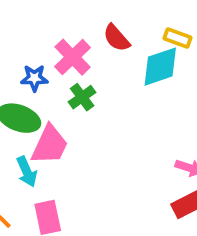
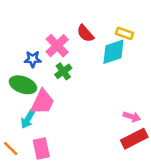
cyan arrow: (27, 172) -> (28, 119), turned 54

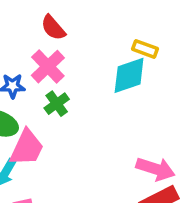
red semicircle: (85, 33) -> (53, 28), moved
pink arrow: (132, 117) -> (156, 169), size x1.5

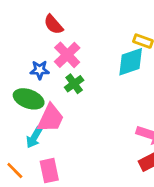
red semicircle: (53, 28) -> (53, 25), moved

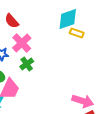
cyan diamond: (131, 62) -> (68, 19), moved

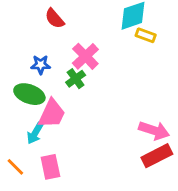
pink cross: (22, 43) -> (85, 56), moved

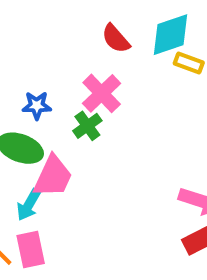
red semicircle: (55, 18) -> (116, 39), moved
pink rectangle: (50, 167) -> (31, 250), moved

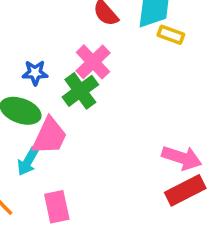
green cross: (87, 126) -> (80, 91), size x1.4
pink rectangle: (31, 250) -> (57, 207), moved

